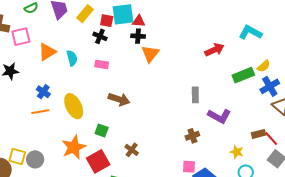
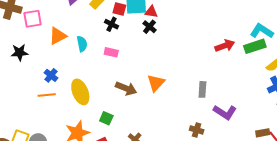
black cross: (138, 36) -> (149, 27), turned 32
orange triangle: (150, 54) -> (156, 83), moved
green rectangle: (243, 75) -> (255, 46), moved
brown cross: (192, 136) -> (197, 130), turned 32

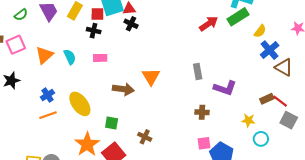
blue cross: (51, 75) -> (47, 95), turned 32

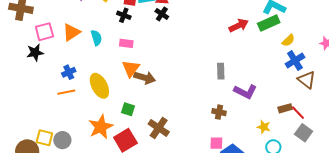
pink square: (16, 45) -> (44, 32), moved
orange triangle: (151, 77) -> (131, 68), moved
brown cross: (145, 137) -> (159, 128), size x1.5

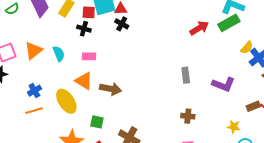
yellow semicircle: (288, 40) -> (247, 48), moved
orange triangle: (131, 68) -> (84, 81), moved, turned -30
purple L-shape: (245, 92) -> (224, 84), moved

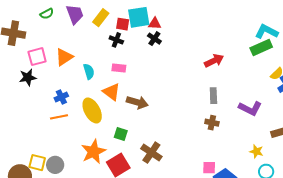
red arrow: (199, 28) -> (214, 61), moved
cyan semicircle: (59, 54) -> (89, 71), moved
brown cross: (188, 116) -> (212, 123), moved

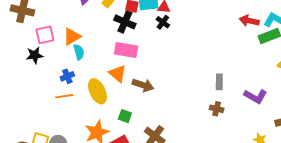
black cross: (116, 40) -> (125, 22), size x1.5
red arrow: (214, 61) -> (249, 21), moved, turned -144
pink rectangle: (119, 68) -> (126, 50), size x1.6
cyan semicircle: (89, 71) -> (79, 52), moved

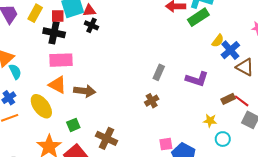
gray rectangle: (219, 82) -> (159, 72), turned 35
brown cross: (217, 109) -> (152, 101), moved, turned -32
green square: (125, 116) -> (73, 125), turned -32

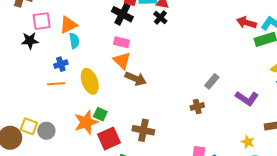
pink rectangle: (61, 60) -> (121, 42), size x0.7
orange triangle: (57, 85) -> (122, 61), moved
green square: (73, 125) -> (100, 114), moved, turned 32
brown cross: (107, 138) -> (143, 130), turned -30

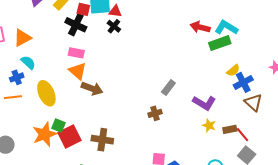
cyan semicircle: (74, 41) -> (28, 62), moved, turned -35
red square: (109, 139) -> (69, 137), moved
yellow star: (248, 142) -> (209, 125), moved

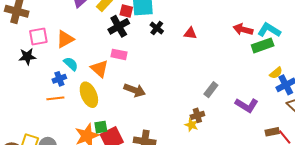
red triangle: (115, 11) -> (190, 33), moved
black cross: (76, 25) -> (119, 26), turned 35
orange triangle: (78, 71) -> (99, 69), moved
yellow star: (209, 125) -> (191, 125), moved
green square: (58, 126) -> (101, 127), turned -32

